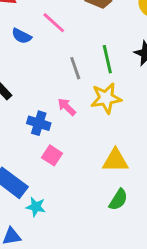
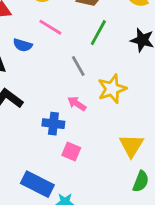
green line: (107, 59) -> (98, 33), moved, turned 52
yellow triangle: (115, 161) -> (131, 145), turned -48

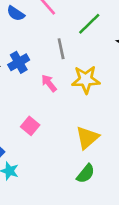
blue cross: (53, 124) -> (19, 62), moved, turned 36

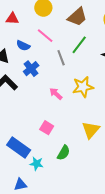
gray line: (61, 49) -> (61, 58), moved
blue cross: (19, 62) -> (31, 69), moved
green semicircle: (86, 174) -> (64, 153), moved

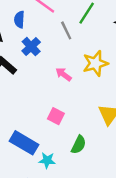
blue semicircle: (23, 46) -> (19, 20), turned 72

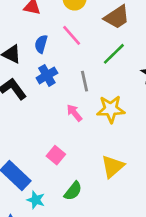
gray line: (66, 30) -> (85, 81), moved

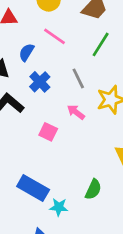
blue semicircle: (41, 44) -> (27, 52), turned 30
pink square: (56, 155) -> (48, 132), moved

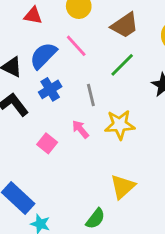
blue semicircle: (27, 52) -> (43, 56), size x1.5
green semicircle: (93, 189) -> (95, 219), moved

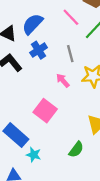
pink line: (76, 46) -> (71, 17), moved
pink square: (47, 143) -> (45, 111), moved, size x1.5

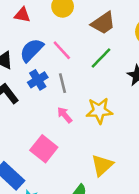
pink line: (71, 17) -> (62, 50), moved
gray line: (70, 54) -> (63, 83), moved

